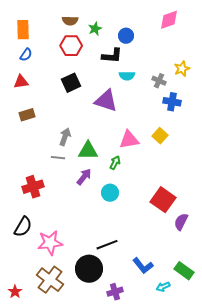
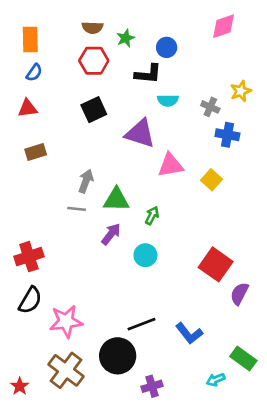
pink triangle: (129, 140) -> (171, 165), moved
red cross: (33, 187) -> (29, 257), moved
blue L-shape: (143, 266) -> (189, 333), moved

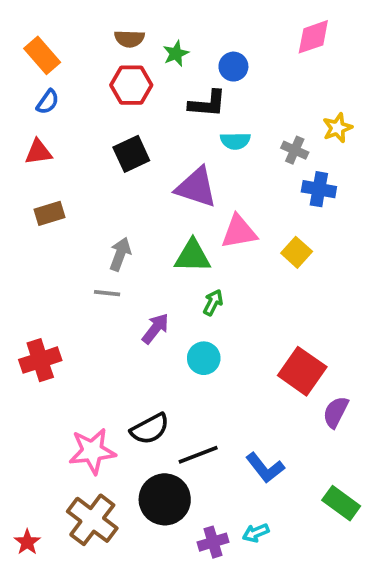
orange rectangle: (30, 39) -> (42, 55), turned -40
green triangle: (116, 200) -> (193, 256), moved
black semicircle: (30, 300) -> (150, 429), moved, turned 32
cyan arrow: (216, 380) -> (256, 533), moved

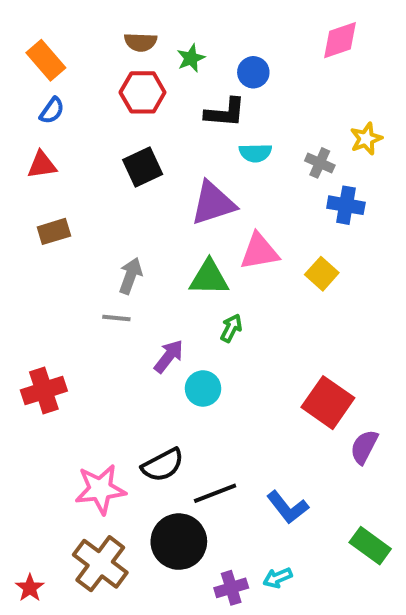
purple triangle: (196, 187) -> (213, 203), turned -36
cyan circle: (204, 358) -> (203, 388), moved

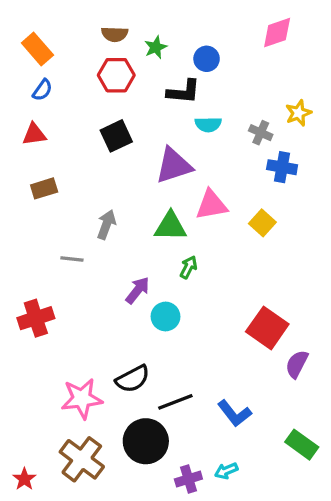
gray line: (116, 318) -> (72, 259), moved

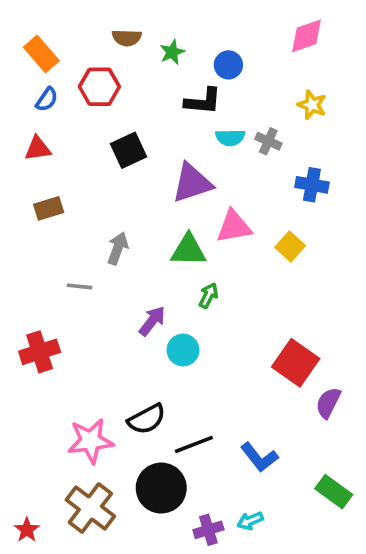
red hexagon: (116, 75) -> (99, 87), moved
yellow star: (298, 113) -> (312, 105), moved, turned -30
gray cross: (261, 133) -> (268, 141), moved

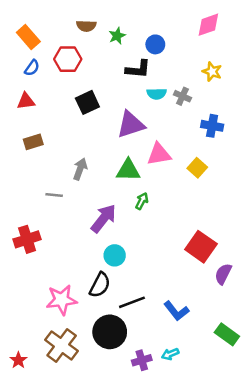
purple arrow: (152, 321) -> (104, 218), size x1.4
cyan circle: (183, 350) -> (115, 255), moved
black semicircle: (147, 419) -> (100, 285), turned -35

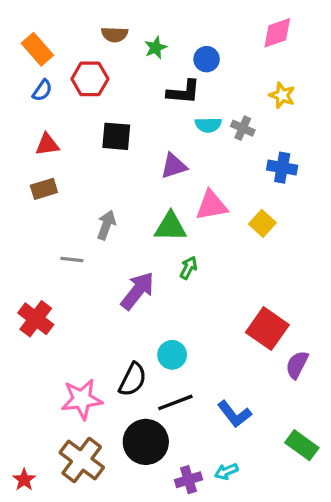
red triangle: (26, 101) -> (47, 145), moved
black square: (87, 102) -> (116, 136), turned 30
purple triangle: (131, 125) -> (174, 166), size x0.7
red cross: (27, 239) -> (36, 319), turned -35
cyan circle: (115, 255) -> (172, 355), moved

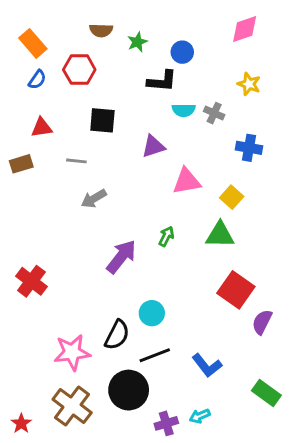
brown rectangle: (44, 189) -> (21, 164), moved
gray arrow: (106, 225) -> (94, 199), turned -140
green triangle: (170, 227) -> (220, 235), moved
gray line: (72, 260) -> (76, 161), moved

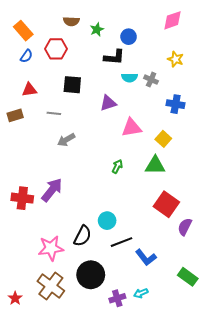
purple arrow: (121, 257) -> (52, 190), moved
red cross: (31, 281) -> (22, 198), turned -30
black line: (155, 355) -> (121, 242), moved

